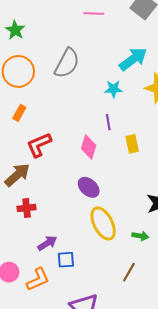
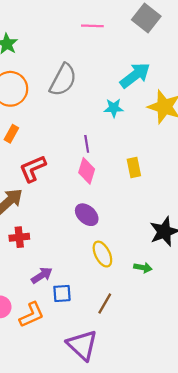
purple line: (108, 122) -> (87, 144), moved
yellow ellipse: (103, 223) -> (102, 254), size x0.7
brown line: (129, 272) -> (105, 304), moved

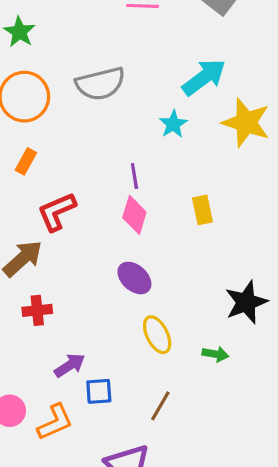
gray semicircle: (63, 80) -> (100, 84), turned 48
cyan star: (114, 108) -> (173, 124), turned -30

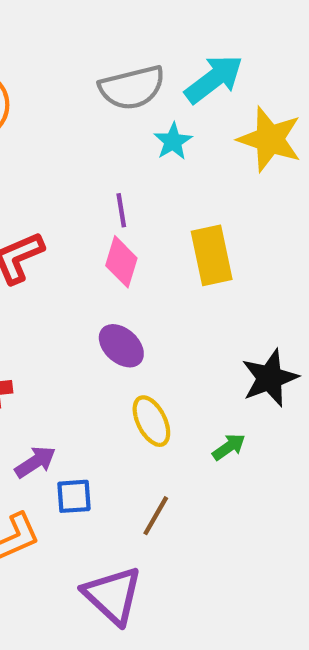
gray semicircle: (100, 84) -> (132, 88), moved
yellow rectangle: (202, 210) -> (212, 255), size x1.5
green arrow: (215, 354) -> (229, 447), turned -45

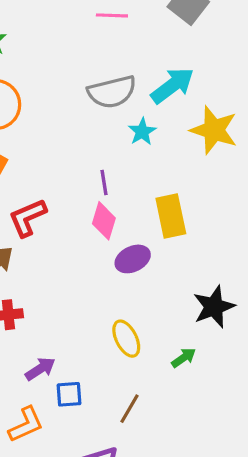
purple ellipse: (121, 346) -> (133, 259), moved, turned -68

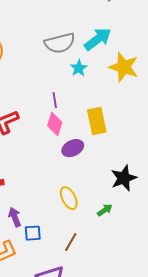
purple arrow: (40, 369) -> (15, 217), turned -78

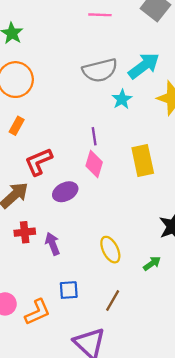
purple ellipse: (73, 148) -> (65, 192), moved
purple arrow: (15, 217) -> (52, 244), moved

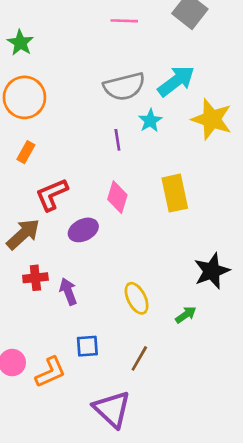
purple line: (94, 136) -> (117, 140), moved

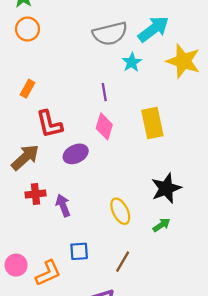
orange circle: (24, 97) -> (28, 29), moved, size x0.7
purple line: (117, 140) -> (104, 92), moved
red L-shape: (52, 194) -> (49, 124), turned -80
black star: (212, 271) -> (166, 188), moved

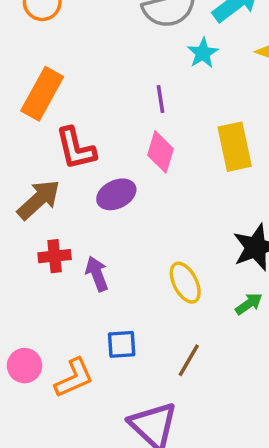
orange rectangle: (28, 89) -> (42, 94), size x1.8

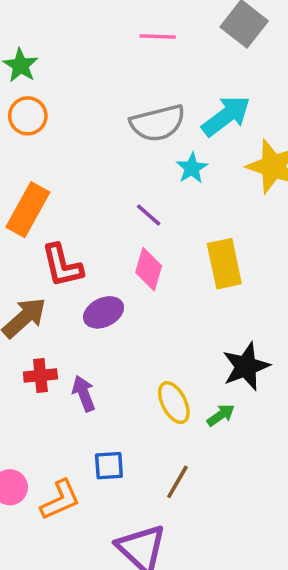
purple line: (160, 99) -> (149, 215), turned -40
green arrow: (249, 304) -> (221, 415), moved

